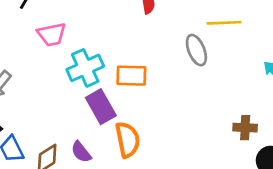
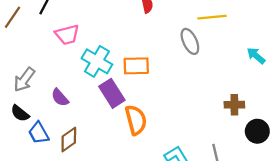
cyan cross: (85, 68) -> (97, 61), turned -32
purple semicircle: (81, 152) -> (60, 98), moved

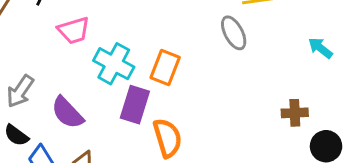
orange rectangle: (136, 66) -> (165, 67), turned -65
purple rectangle: (112, 93) -> (135, 105), turned 52
purple semicircle: (60, 98) -> (67, 113), size x1.4

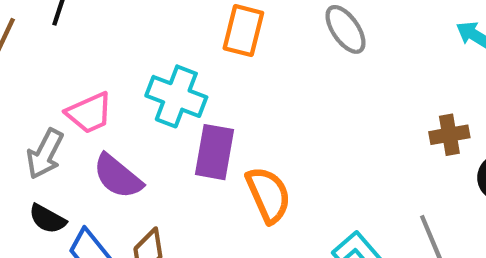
pink trapezoid: (74, 30) -> (89, 113), moved
orange rectangle: (165, 67) -> (243, 31), moved

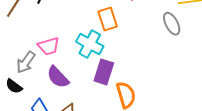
orange rectangle: (243, 31) -> (108, 19), moved, turned -40
black semicircle: (47, 219) -> (14, 86), moved

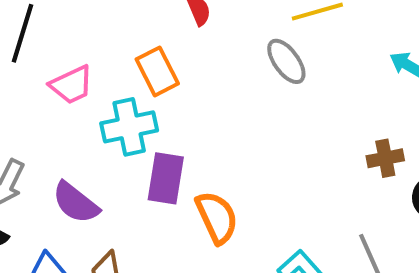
cyan cross: (90, 44) -> (129, 127), turned -32
pink trapezoid: (49, 46) -> (71, 85), moved

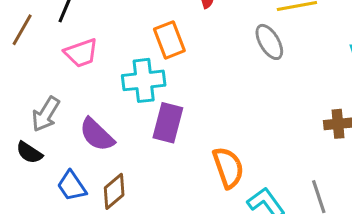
pink trapezoid: (71, 85) -> (81, 53), moved
orange semicircle: (217, 217) -> (228, 168), moved

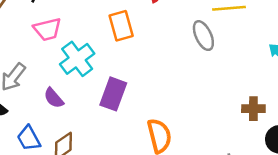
cyan cross: (144, 80) -> (77, 59), moved, turned -36
purple semicircle: (97, 135) -> (54, 98), size x0.7

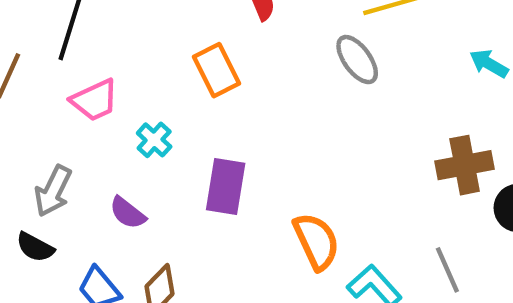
cyan cross: (77, 59) -> (154, 140), size x0.6
brown cross: (253, 109) -> (465, 165), size x1.4

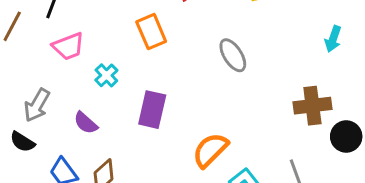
gray ellipse: (357, 60) -> (233, 55), moved
cyan arrow: (489, 64) -> (333, 39), turned -105
orange semicircle: (316, 241) -> (210, 150), turned -114

